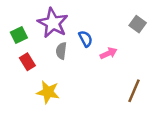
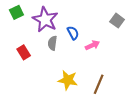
green square: (19, 35) -> (16, 12), moved
brown line: (134, 91) -> (99, 84), moved
yellow star: (48, 92) -> (68, 80), moved

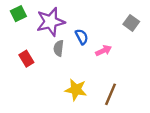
purple star: (45, 20) -> (51, 22), turned 30

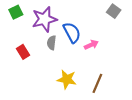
gray square: (131, 23) -> (114, 11), moved
blue semicircle: (82, 37) -> (72, 33), size x1.5

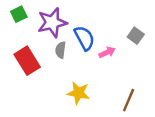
gray square: (114, 11) -> (136, 36), moved
red rectangle: (23, 52) -> (27, 61), size x1.6
brown line: (97, 83) -> (129, 100), moved

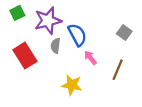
pink arrow: (107, 52) -> (90, 58), moved, turned -104
brown line: (129, 100) -> (118, 70), moved

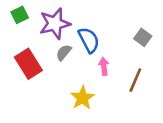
gray semicircle: (55, 46) -> (64, 53), turned 32
pink arrow: (90, 58) -> (104, 66), turned 32
yellow star: (72, 85) -> (82, 98), turned 30

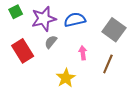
gray square: (143, 37) -> (114, 30), size x1.6
blue semicircle: (89, 40) -> (75, 20), moved, turned -75

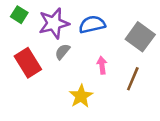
green square: (16, 12) -> (19, 15), turned -32

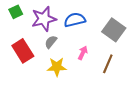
green square: (19, 15) -> (16, 12), turned 32
pink arrow: (102, 65) -> (83, 53), turned 32
yellow star: (81, 96) -> (57, 67), moved, turned 30

